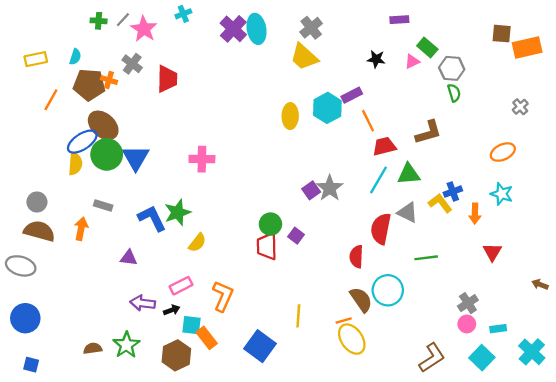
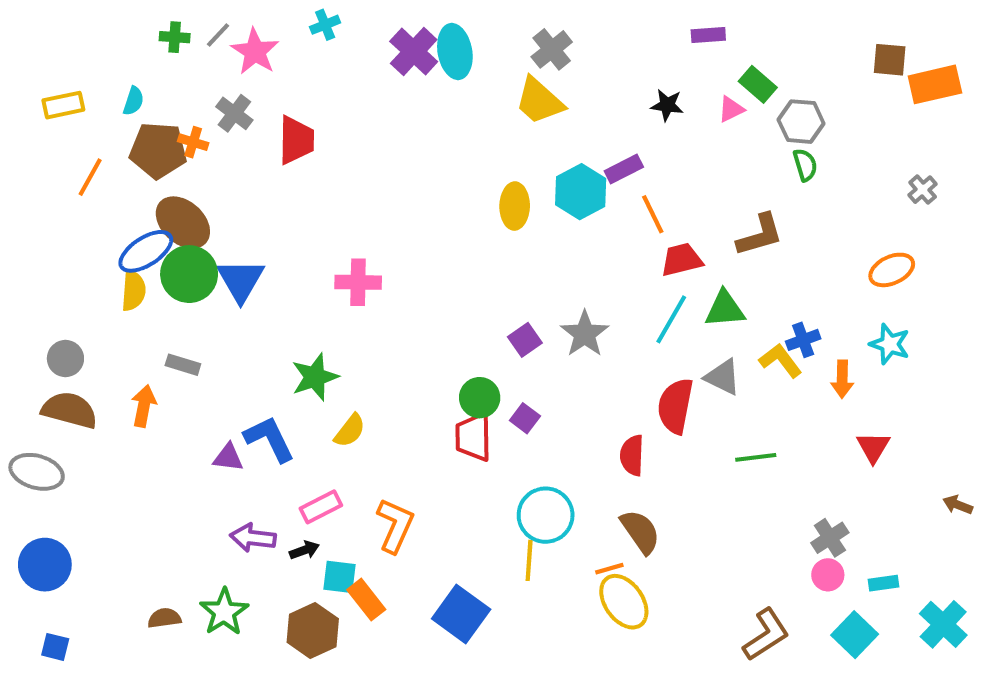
purple square: (311, 190) -> (525, 340), moved
blue L-shape: (152, 218) -> (269, 439), moved
cyan circle: (388, 290) -> (546, 515), moved

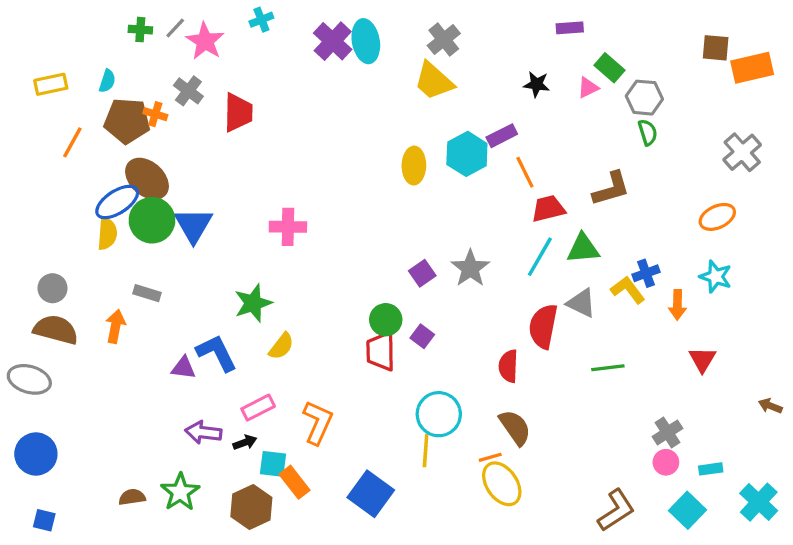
gray cross: (923, 190) -> (742, 152), size x1.6

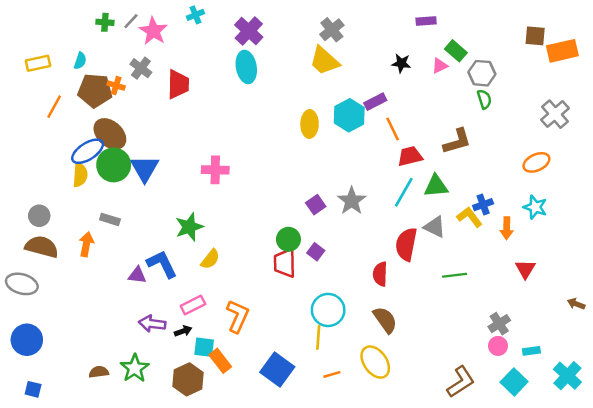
cyan ellipse: (366, 41) -> (246, 67), moved
orange line: (490, 457) -> (332, 374), moved

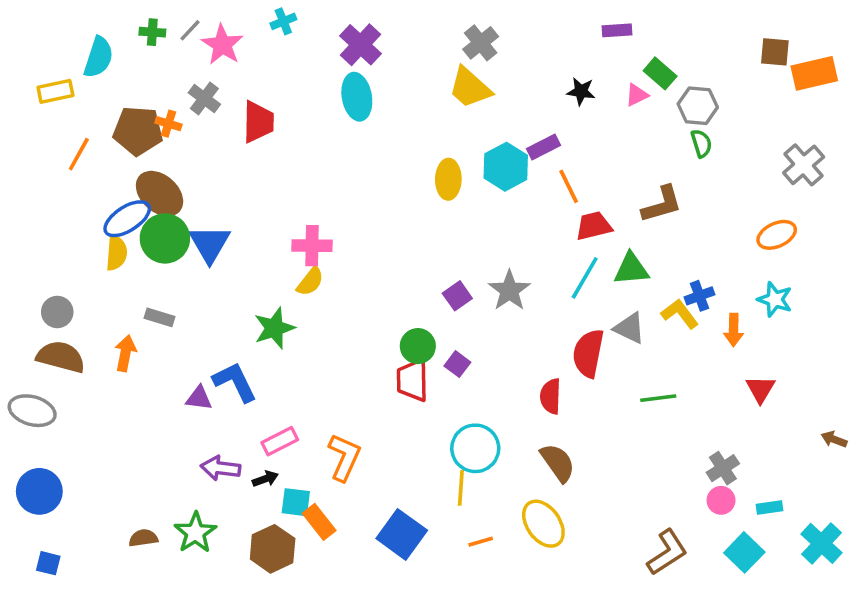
cyan semicircle: (80, 61) -> (99, 57), moved, size x1.6
yellow semicircle: (210, 259) -> (310, 281), moved

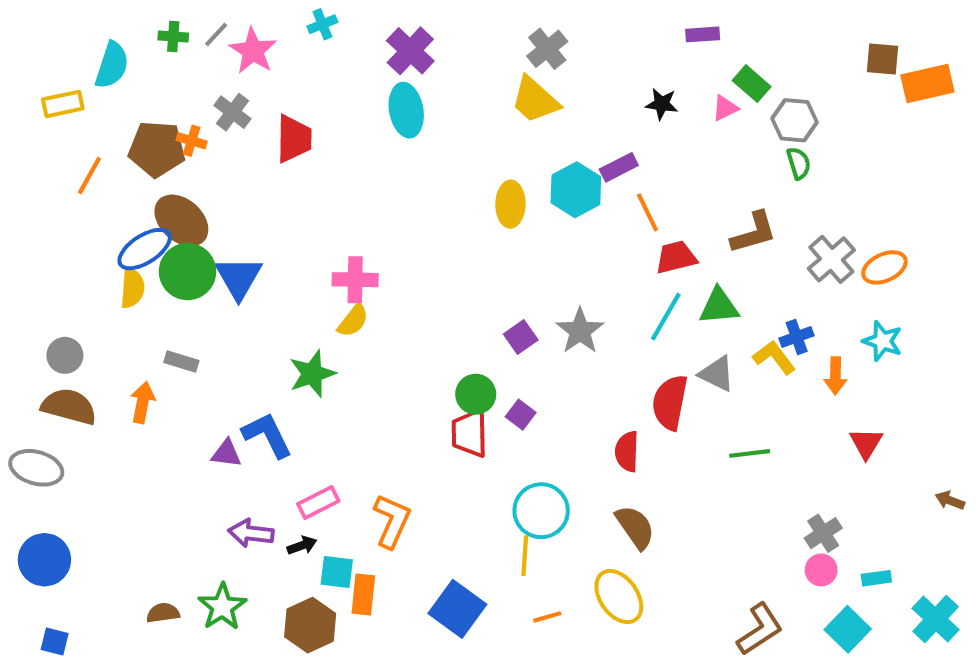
gray cross: (804, 165) -> (831, 259), moved
orange rectangle: (319, 522) -> (363, 594), turned 44

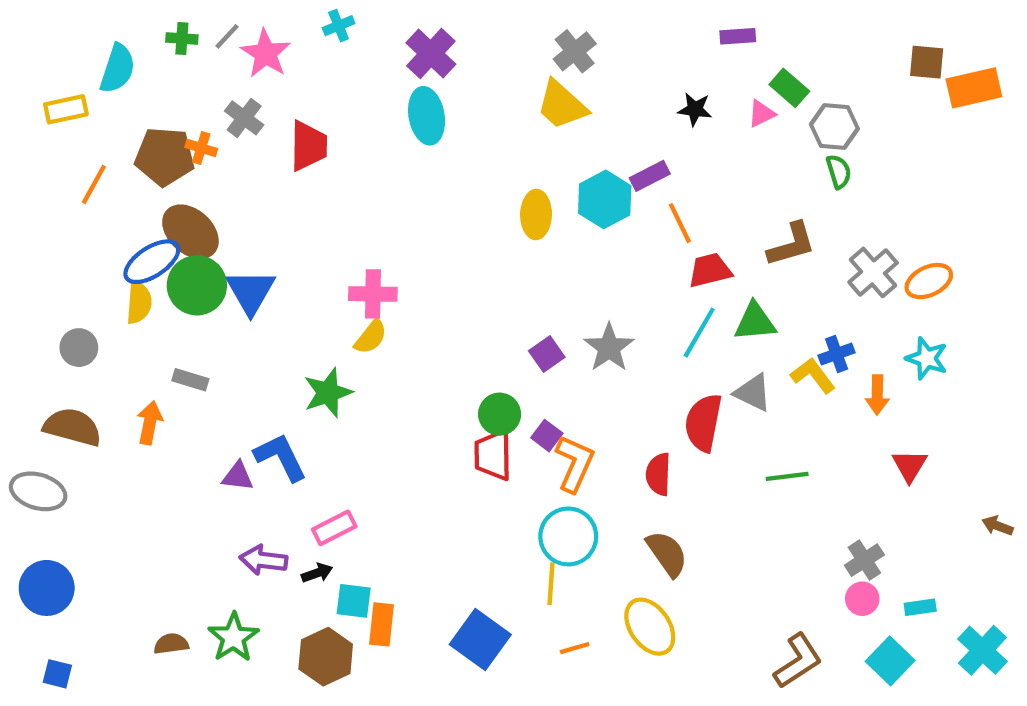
gray circle: (65, 355) -> (79, 348), moved
orange L-shape: (392, 521) -> (575, 463), moved

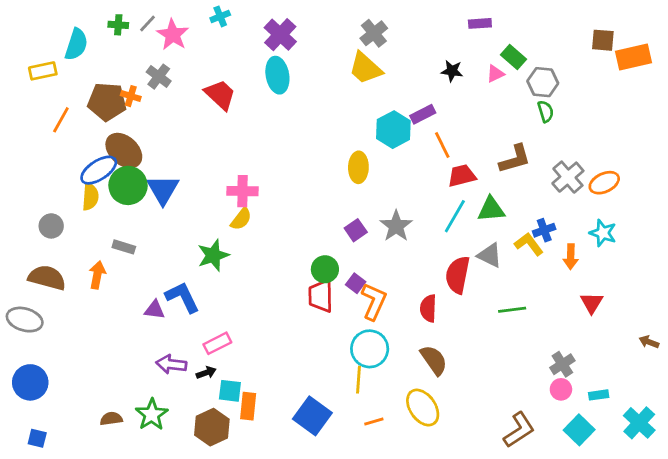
red trapezoid: (309, 146) -> (220, 95), moved, turned -48
yellow ellipse: (536, 214) -> (358, 167), moved

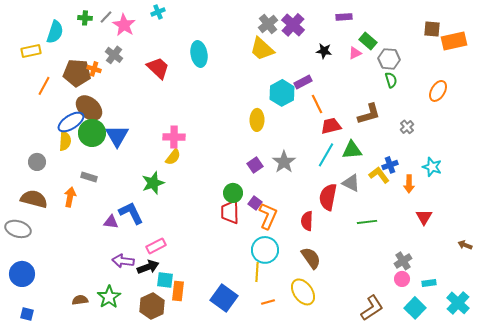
purple cross: (280, 35) -> (293, 25), moved
gray cross: (568, 177) -> (407, 127), size x0.6
orange ellipse: (604, 183) -> (438, 91), moved, turned -35
black arrow: (206, 373) -> (148, 267), size x1.5

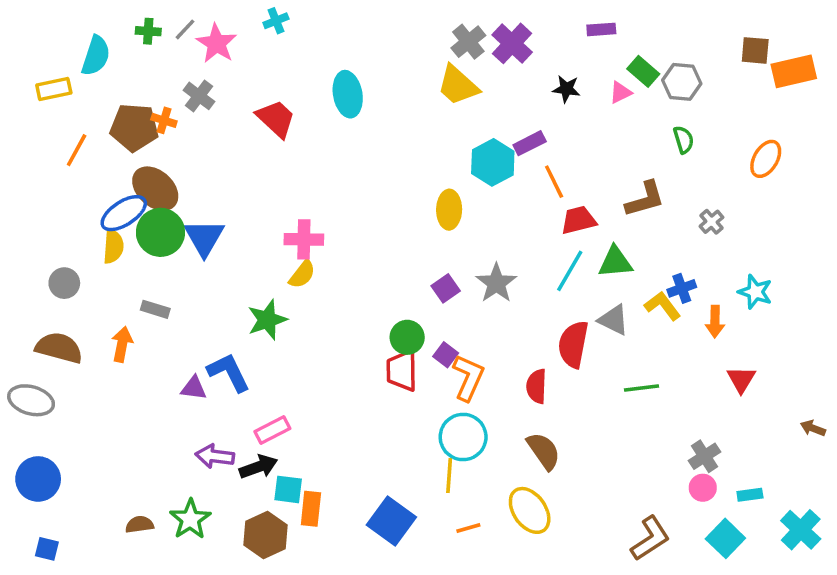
gray hexagon: (389, 59) -> (682, 82), moved

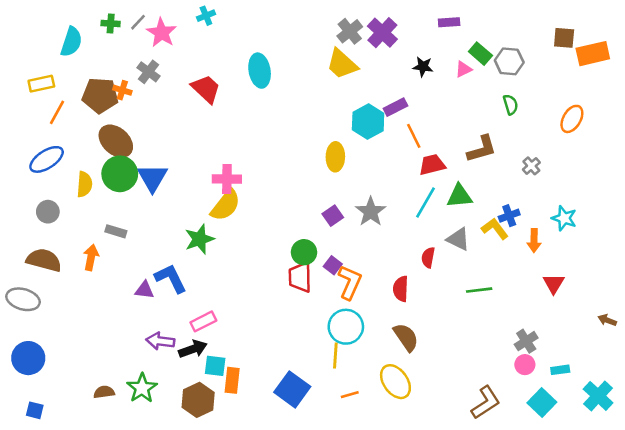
yellow rectangle: (54, 89) -> (41, 84), moved
blue ellipse: (124, 213) -> (47, 159), moved
yellow semicircle: (302, 274) -> (226, 205), size x1.5
red semicircle: (573, 344) -> (428, 257), size x0.6

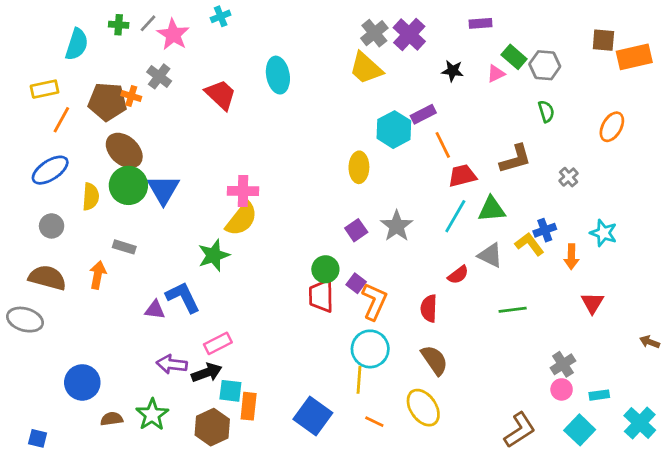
red semicircle: (428, 257) -> (458, 275), turned -138
blue circle: (28, 358) -> (82, 382), moved
orange line: (350, 395) -> (374, 422), turned 42

